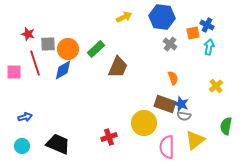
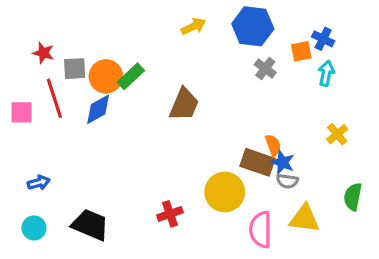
green rectangle: (96, 49) -> (131, 76), moved
orange semicircle: (173, 78) -> (273, 145), moved
yellow triangle: (195, 140) -> (304, 219), turned 45

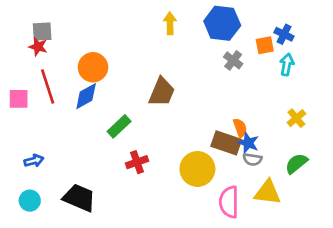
yellow arrow: (193, 26) -> (170, 23), turned -65
gray square: (75, 69) -> (42, 32), moved
green rectangle: (131, 76) -> (119, 126), moved
green semicircle: (353, 197) -> (296, 163), moved, turned 40
red cross: (170, 214) -> (137, 162), moved

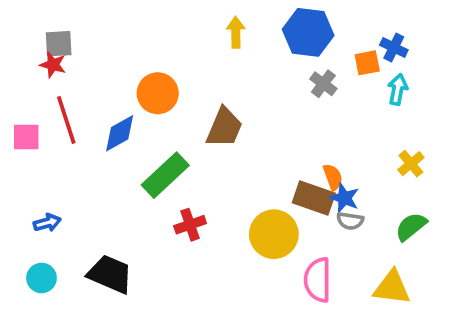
orange circle: (93, 67) -> (158, 93), moved
green rectangle: (119, 126) -> (165, 175), size x1.4
yellow triangle: (268, 192) -> (392, 287), moved

